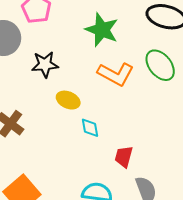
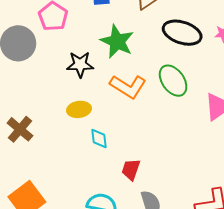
black star: (45, 64) -> (80, 64), moved
yellow ellipse: (68, 100) -> (79, 109), turned -35

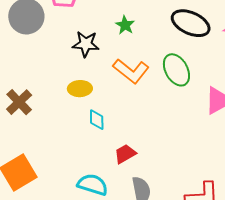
green star: (117, 41) -> (125, 25), size x0.6
red trapezoid: (131, 170) -> (125, 154), turned 35

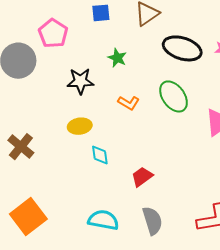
orange L-shape: (131, 71) -> (129, 103), size x0.6
red trapezoid: (125, 154) -> (142, 177), moved

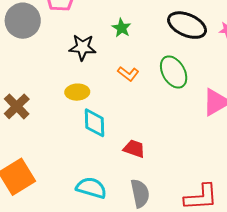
cyan diamond: (100, 155) -> (94, 123), size x1.4
red trapezoid: (142, 177) -> (134, 149), turned 50

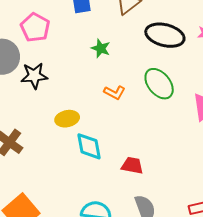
black star: (82, 47) -> (34, 76), moved

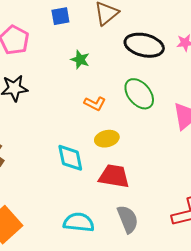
yellow ellipse: (67, 119) -> (107, 139), moved
red trapezoid: (132, 166) -> (114, 176), size x1.4

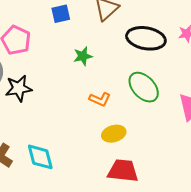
green star: (80, 60) -> (83, 56), turned -30
cyan diamond: (70, 158) -> (40, 157), moved

